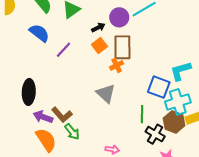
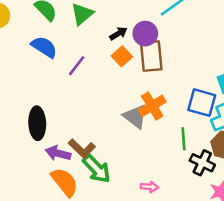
purple circle: (119, 17) -> (145, 34), moved
orange cross: (117, 65) -> (152, 106), moved, size x1.5
green arrow: (72, 132) -> (97, 169), size x1.4

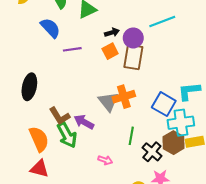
purple line: (77, 66) -> (72, 49), turned 30
green line: (183, 139) -> (131, 136), moved
purple arrow: (58, 153) -> (84, 122), moved

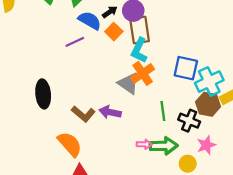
blue semicircle: (50, 28) -> (90, 21), moved
cyan L-shape: (189, 91) -> (139, 50), moved, turned -40
green arrow: (67, 135) -> (164, 146), moved, turned -45

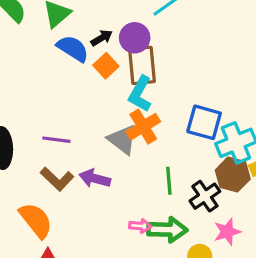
purple line: (75, 42) -> (56, 140), moved, turned 30
black cross: (189, 121) -> (205, 196), turned 30

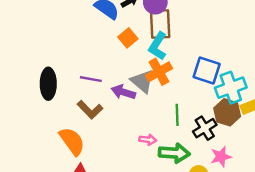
orange square: (106, 66) -> (128, 38), moved
purple arrow: (95, 178) -> (123, 92), moved
pink arrow: (140, 226) -> (148, 140), moved

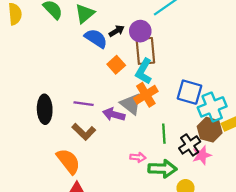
pink star: (221, 157) -> (202, 155), moved

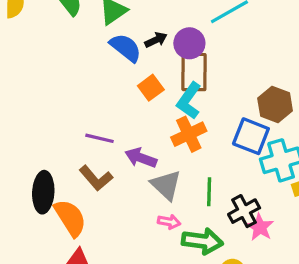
gray triangle: (131, 104) -> (166, 185), moved
black ellipse: (45, 109) -> (43, 192), moved
brown hexagon: (210, 130) -> (275, 104), moved
pink star: (202, 155) -> (260, 227), turned -30

